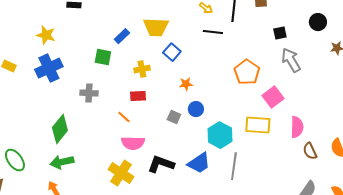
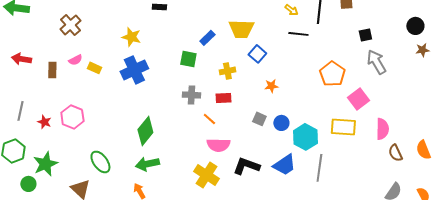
black circle: (318, 22) -> (415, 26), moved
gray cross: (89, 93) -> (191, 95), moved
blue circle: (196, 109) -> (281, 123), moved

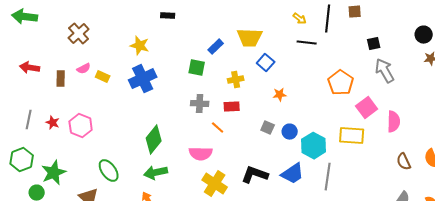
red star: (44, 122) -> (53, 123), moved
pink semicircle: (382, 129) -> (394, 122), moved
pink semicircle: (218, 145) -> (201, 154), moved

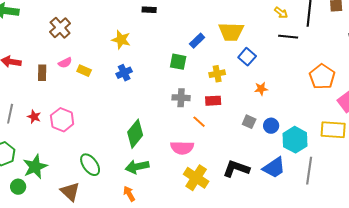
blue cross: (143, 79) -> (124, 73), size x0.6

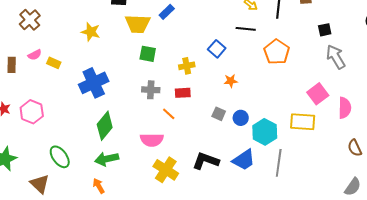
yellow trapezoid: (231, 32) -> (138, 24), moved
black line: (288, 37) -> (246, 29), moved
blue rectangle: (197, 41) -> (167, 12), moved
blue cross: (124, 73) -> (94, 83), moved, size x1.8
orange pentagon: (322, 77) -> (277, 52), moved

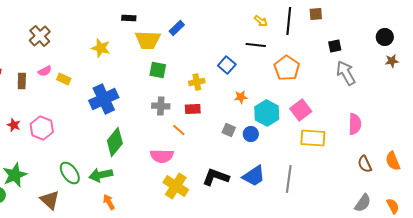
pink square: (318, 94) -> (301, 110), moved
cyan hexagon: (265, 132) -> (267, 113), moved
green arrow: (107, 159) -> (101, 175), moved

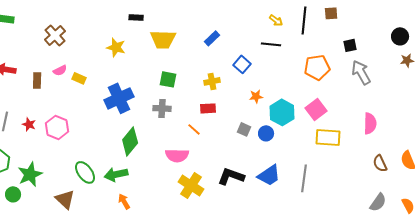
black rectangle: (129, 18) -> (136, 17), moved
blue rectangle: (177, 28) -> (212, 38), moved
orange pentagon: (287, 68) -> (317, 67), moved, turned 30
green square: (158, 70) -> (168, 79), moved
gray cross: (161, 106) -> (162, 108), moved

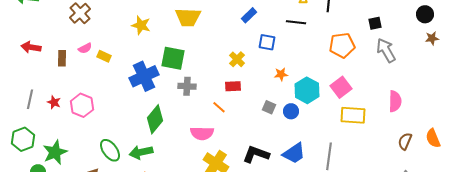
blue rectangle: (212, 38) -> (249, 15), moved
blue square: (242, 64) -> (267, 42), turned -30
green square: (168, 79) -> (173, 58), moved, size x1.4
yellow cross: (212, 81) -> (237, 59), turned -35
brown semicircle: (380, 163) -> (405, 141), turned 48

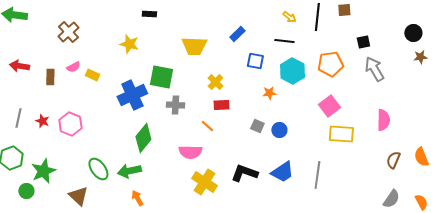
yellow trapezoid: (188, 17) -> (194, 46), moved
yellow cross: (237, 59) -> (215, 82), moved
cyan hexagon: (307, 90) -> (292, 71), moved

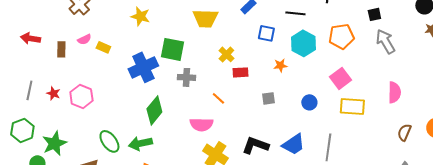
red rectangle: (221, 105) -> (240, 72), moved
gray square: (257, 126) -> (268, 98), turned -32
blue circle: (279, 130) -> (309, 102), moved

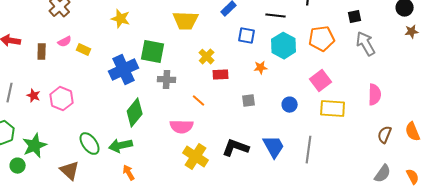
blue trapezoid: (293, 144) -> (274, 147), turned -85

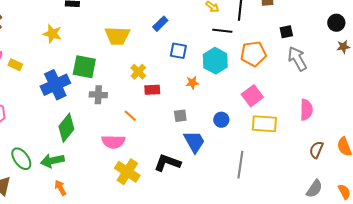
black line: (276, 16) -> (222, 31), moved
blue trapezoid: (274, 147) -> (194, 142), moved

